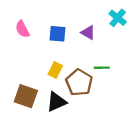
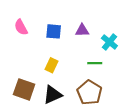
cyan cross: (118, 18) -> (109, 42), moved
purple triangle: (88, 33) -> (82, 30), turned -32
brown pentagon: (79, 82) -> (89, 93), moved

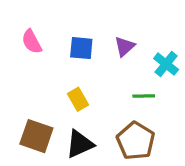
purple triangle: (82, 30) -> (124, 46), turned -40
yellow rectangle: (51, 65) -> (78, 99), turned -56

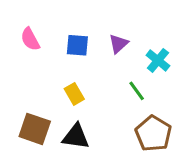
green line: (144, 96) -> (137, 91), turned 55
brown pentagon: (136, 141) -> (153, 133), moved
black triangle: (80, 144) -> (76, 137), turned 32

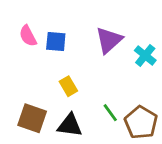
purple triangle: (118, 44) -> (109, 40), size x1.5
blue square: (77, 45) -> (56, 41), moved
green line: (137, 91) -> (110, 113), moved

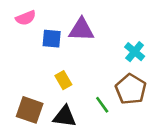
pink semicircle: (28, 36) -> (26, 18), moved, turned -84
purple triangle: (109, 40) -> (81, 30), moved, turned 44
brown pentagon: (141, 122) -> (131, 89), moved

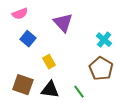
purple triangle: (81, 30) -> (63, 23), turned 45
blue square: (52, 39) -> (28, 39), moved, turned 35
green line: (102, 105) -> (79, 92), moved

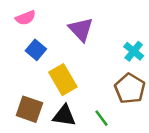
yellow rectangle: (49, 62) -> (63, 80), size x1.6

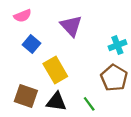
cyan cross: (134, 51) -> (117, 45), turned 30

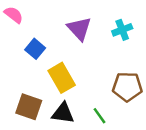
pink semicircle: (23, 16) -> (14, 15), moved, turned -120
cyan cross: (117, 45) -> (122, 30), moved
brown pentagon: (114, 78) -> (127, 87), turned -30

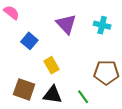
cyan cross: (122, 30) -> (102, 25), turned 35
yellow rectangle: (62, 78) -> (51, 65), size x0.7

